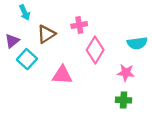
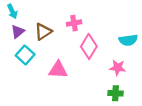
cyan arrow: (25, 12) -> (12, 11), moved
purple triangle: (12, 41) -> (18, 32), moved

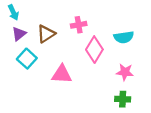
cyan semicircle: (128, 40) -> (124, 37), moved

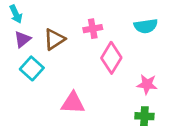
cyan semicircle: (124, 37) -> (146, 26), moved
pink triangle: (62, 74) -> (73, 103), moved

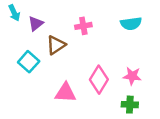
purple triangle: (23, 39) -> (36, 24), moved
brown triangle: (54, 39) -> (56, 45), moved
pink diamond: (111, 58) -> (99, 80), moved

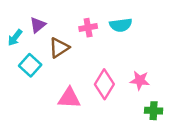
cyan arrow: (14, 13) -> (15, 38), moved, turned 63
cyan semicircle: (131, 24) -> (121, 25), moved
green cross: (130, 105) -> (154, 111), moved

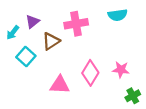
cyan semicircle: (121, 25) -> (118, 15), moved
pink cross: (88, 28) -> (76, 24), size x1.5
green cross: (154, 111) -> (133, 96), turned -32

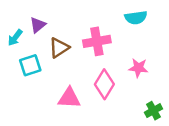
pink cross: (76, 24) -> (97, 41), moved
cyan square: (26, 57) -> (30, 65), turned 30
pink star: (121, 70) -> (138, 68), moved

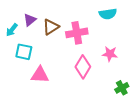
brown triangle: (59, 48) -> (51, 27), moved
cyan square: (30, 65) -> (24, 52), turned 30
pink triangle: (69, 98) -> (40, 75), moved

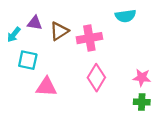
purple triangle: (30, 20) -> (35, 23), turned 48
pink star: (110, 54) -> (142, 78), moved
green cross: (122, 88) -> (142, 102), turned 32

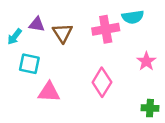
brown triangle: (59, 31) -> (63, 33), turned -30
pink cross: (89, 38) -> (106, 29), moved
pink star: (142, 78) -> (146, 61), moved, turned 30

